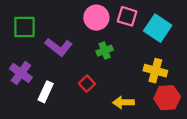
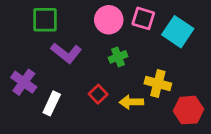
green square: (24, 27) -> (45, 20), moved
yellow cross: (155, 71) -> (158, 83), moved
yellow arrow: (123, 102) -> (131, 102), moved

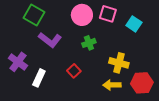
green square: (45, 20) -> (34, 15), turned 30
cyan square: (178, 32) -> (134, 24), size x0.7
yellow arrow: (131, 102) -> (112, 85), moved

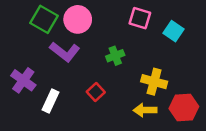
pink circle: (82, 15) -> (78, 19), moved

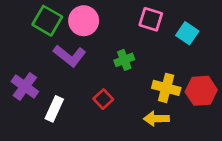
red hexagon: (184, 107) -> (201, 91), moved

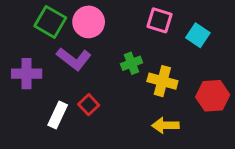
purple cross: (25, 86) -> (27, 74), moved, turned -36
yellow cross: (166, 88) -> (162, 81), moved
red square: (103, 99) -> (89, 105), moved

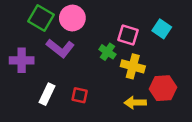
pink square: (160, 20) -> (128, 35), moved
green cross: (131, 63) -> (107, 52), turned -35
red hexagon: (213, 96) -> (163, 88), moved
red square: (89, 105) -> (80, 95), moved, turned -35

